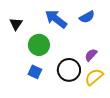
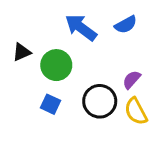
black triangle: (16, 24) -> (22, 52), moved, turned 32
yellow semicircle: (94, 77) -> (136, 111), turned -78

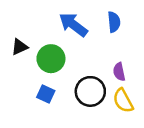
blue semicircle: (126, 25) -> (114, 22), turned -66
purple semicircle: (132, 80) -> (119, 72), turned -54

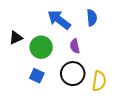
purple semicircle: (119, 72) -> (75, 46), moved
yellow semicircle: (123, 101) -> (99, 81), turned -144

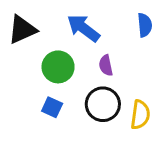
blue semicircle: (92, 18) -> (145, 25), moved
black triangle: (16, 38) -> (22, 30), moved, size x1.5

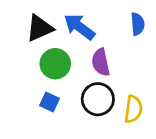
black triangle: (22, 30) -> (40, 28), moved
purple semicircle: (106, 65) -> (101, 62), size x1.4

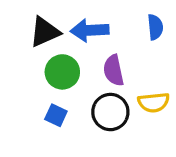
blue arrow: (79, 27) -> (90, 30), turned -40
yellow semicircle: (133, 109) -> (154, 102), moved, turned 76

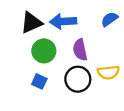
blue semicircle: (155, 27) -> (110, 19), turned -120

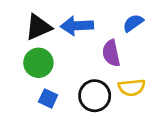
purple semicircle: (80, 50) -> (111, 53), moved
green circle: (44, 51) -> (38, 63), moved

